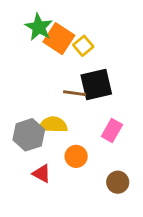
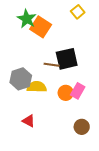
yellow square: (83, 46) -> (78, 12), moved
gray hexagon: (29, 135) -> (21, 79), moved
orange circle: (76, 156) -> (66, 93), moved

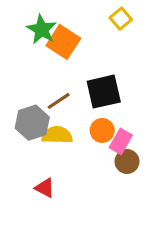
brown line: (52, 65) -> (59, 101), moved, turned -42
orange circle: (66, 93) -> (102, 130), moved
brown circle: (82, 127) -> (127, 161), moved

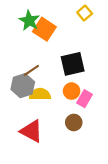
brown line: (59, 101) -> (31, 70), moved
brown circle: (127, 161) -> (74, 122), moved
red triangle: (45, 188) -> (31, 131), size x1.6

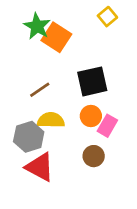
gray hexagon: (23, 86) -> (29, 137), moved

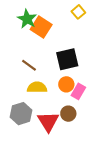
brown line: (40, 90) -> (29, 65), turned 70
gray hexagon: (29, 137) -> (21, 114), moved
red triangle: (40, 167) -> (48, 122), moved, turned 30

